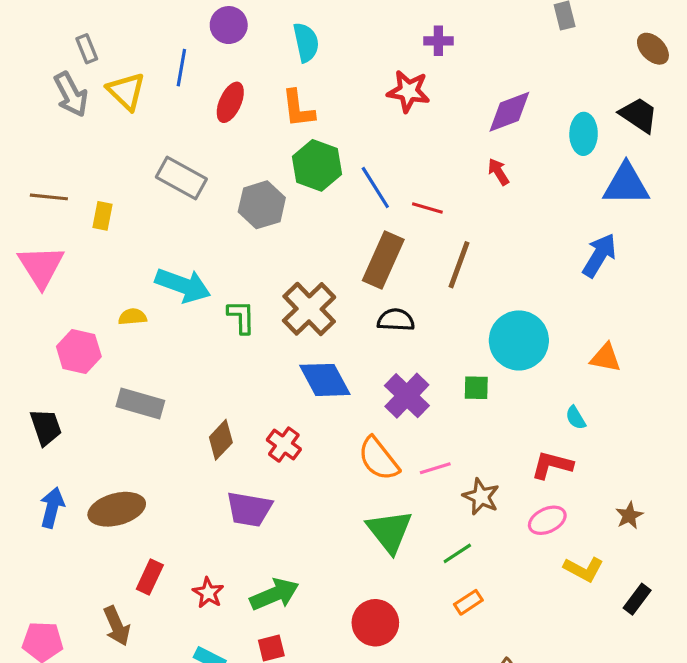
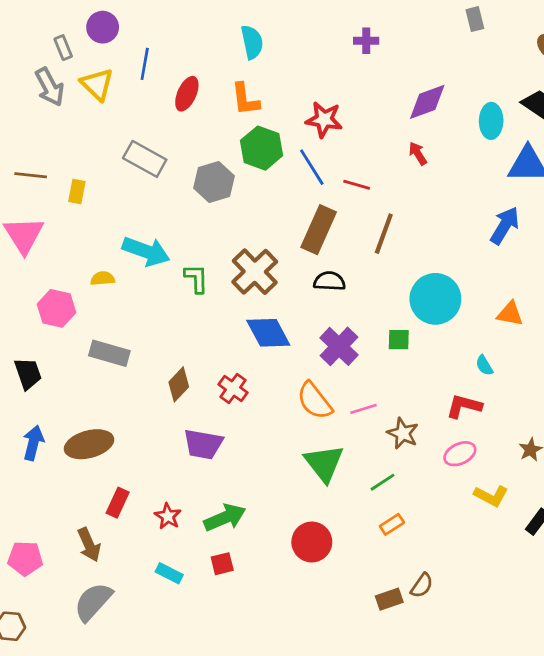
purple circle: (229, 25) -> (103, 27), moved
red star: (408, 91) -> (324, 120), moved

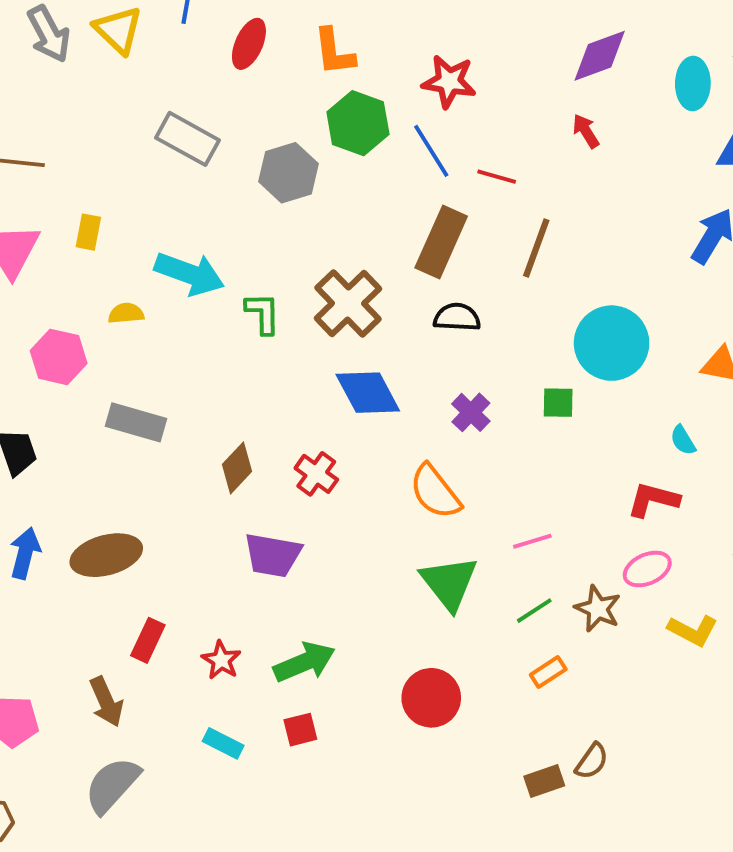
yellow rectangle: (77, 192) -> (88, 232), moved
purple cross: (339, 346) -> (471, 412), size x0.7
pink line: (363, 409) -> (532, 541), moved
brown star: (403, 433) -> (598, 609), moved

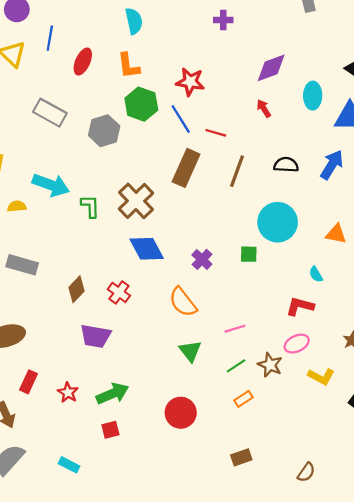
cyan ellipse: (693, 83) -> (313, 96), moved
black semicircle: (457, 317) -> (286, 165), moved
green triangle: (449, 583) -> (190, 351), size x0.7
cyan rectangle: (223, 743) -> (69, 465), moved
brown semicircle: (592, 761) -> (306, 472), moved

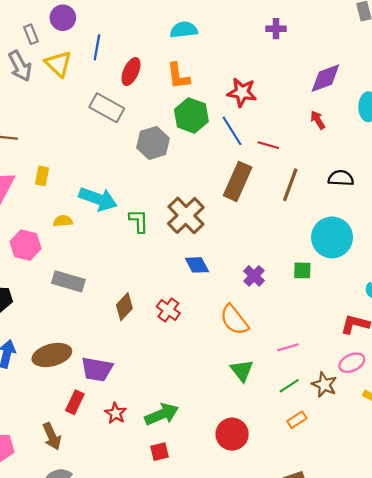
cyan semicircle: (134, 21) -> (184, 30), turned -85
gray rectangle: (50, 113) -> (107, 108), moved
blue diamond: (147, 249) -> (197, 265), size x0.7
purple trapezoid: (96, 336) -> (97, 369), moved

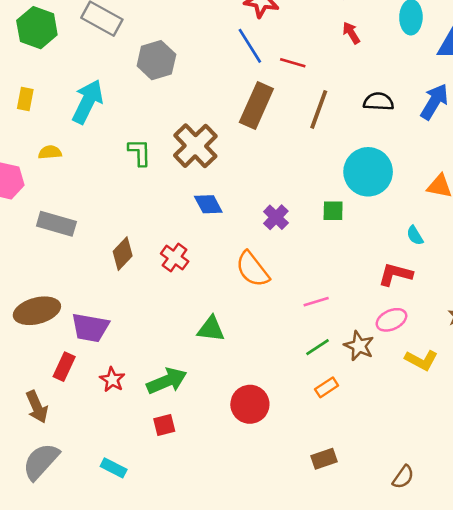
green hexagon: (191, 115) -> (37, 28), moved
cyan arrow: (98, 199) -> (88, 102), moved, turned -84
green triangle: (242, 370) -> (211, 329), moved, turned -45

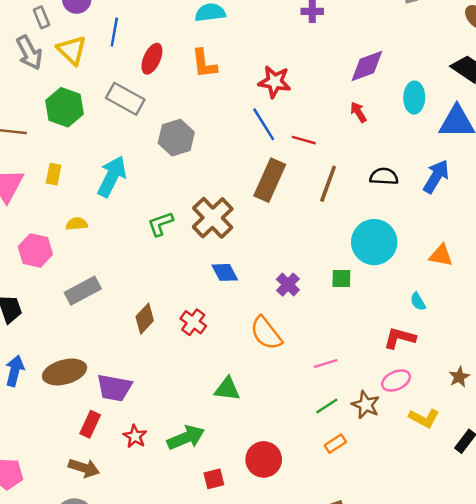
green L-shape: (140, 152) -> (160, 224), turned -108
gray rectangle: (56, 224) -> (83, 291), turned -44
brown arrow: (37, 407) -> (84, 468), moved, turned -48
red square: (164, 425) -> (214, 479), moved

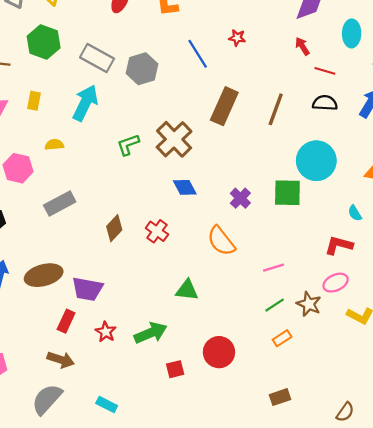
red star: (275, 82) -> (237, 38), moved, size x0.6
gray rectangle: (125, 99) -> (97, 58), moved
blue line: (264, 124) -> (198, 54), moved
red line: (304, 140) -> (325, 71), moved
green square: (341, 278) -> (287, 193), size x1.6

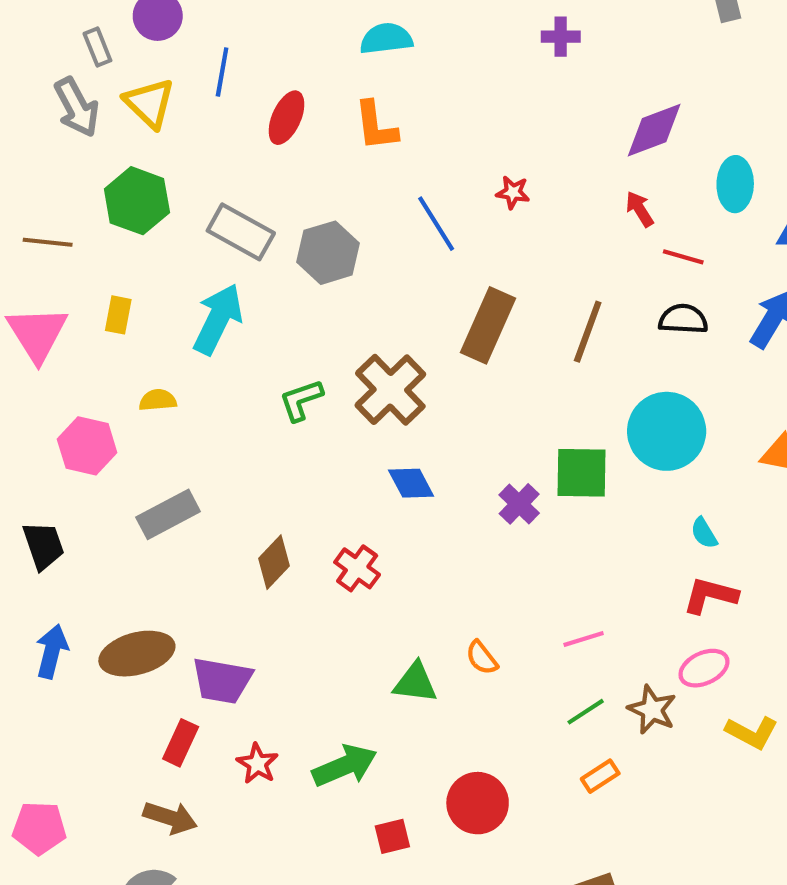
green square: (287, 193) -> (581, 473), moved
cyan semicircle: (355, 213) -> (704, 533), moved
orange semicircle: (221, 241) -> (482, 658), moved, size x0.6

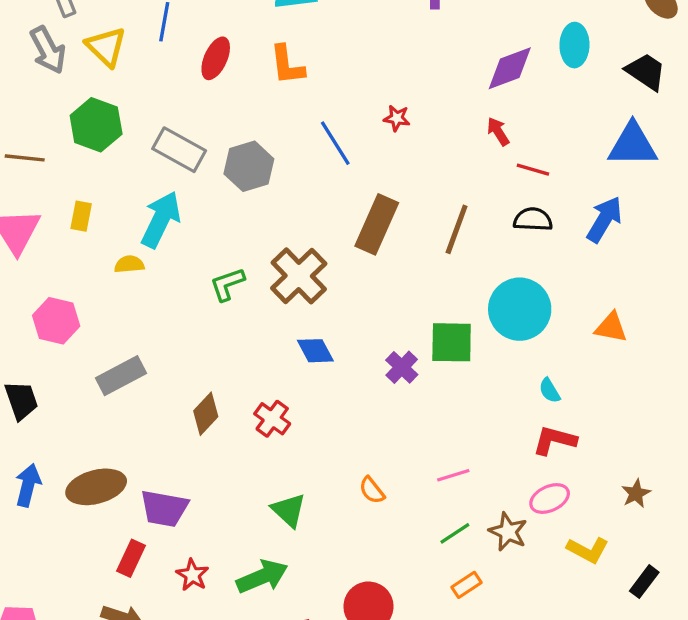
cyan ellipse: (735, 184) -> (574, 45), moved
yellow semicircle: (158, 400) -> (129, 264), moved
green triangle: (415, 683) -> (289, 510), moved, turned 36

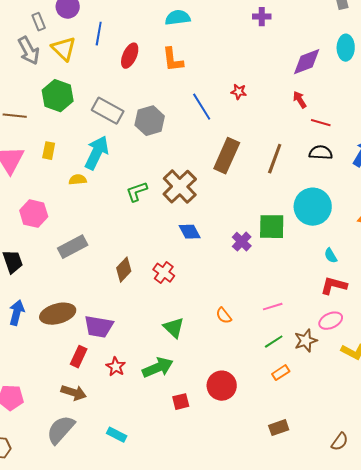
brown star: (508, 532) -> (306, 341), turned 30

